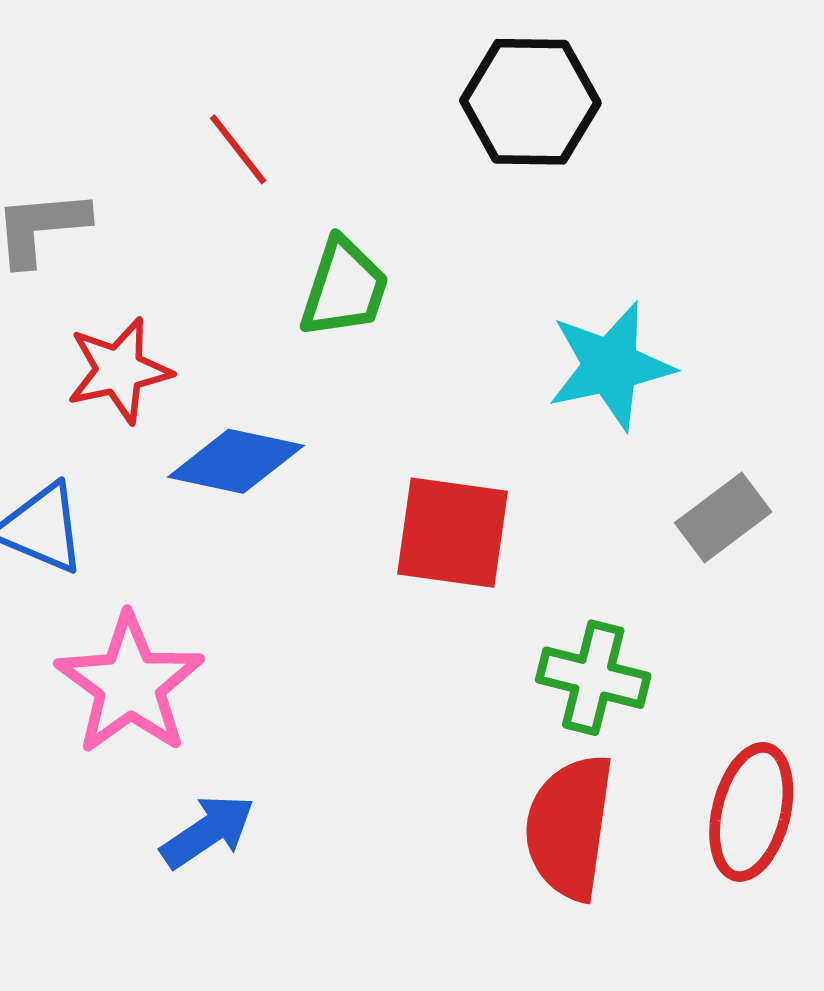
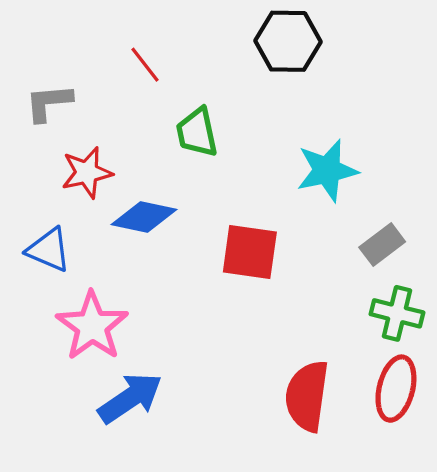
green trapezoid: (344, 288) -> (197, 132), turned 150
green cross: (593, 678) -> (397, 313), moved
blue arrow: (208, 831) -> (130, 398), size x1.4

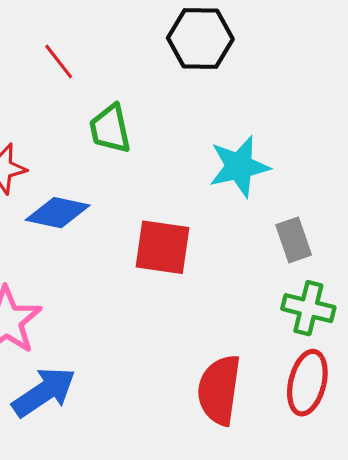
gray rectangle: (382, 245) -> (294, 240), turned -72

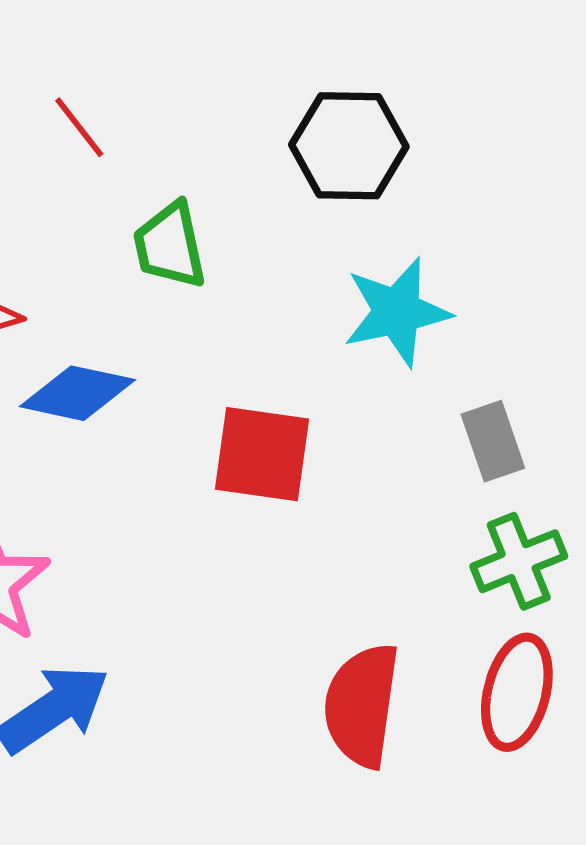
black hexagon: (200, 38) -> (349, 146), moved
green cross: (308, 308) -> (519, 561), turned -36

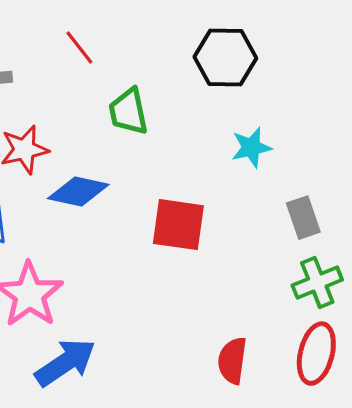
cyan star: (397, 312) -> (251, 148), size x0.7
red semicircle: (362, 705) -> (232, 361), size x0.7

